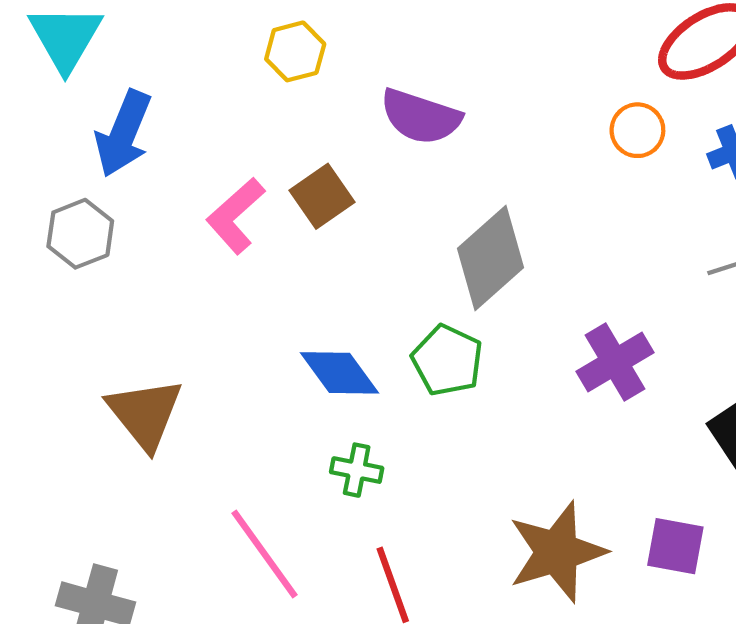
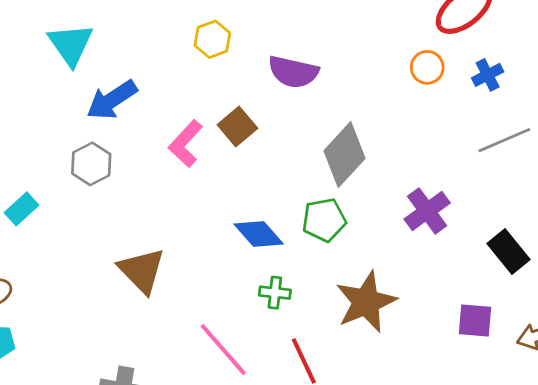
blue arrow: (123, 134) -> (112, 100), turned 40
green pentagon: (447, 360) -> (324, 220), turned -30
brown star: (557, 552) -> (366, 302), moved

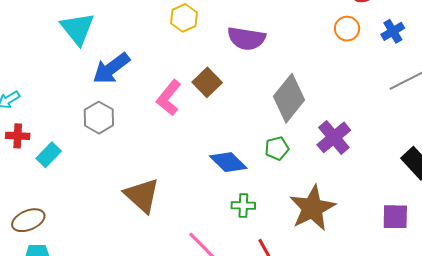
purple cross: (427, 211) -> (334, 137), moved
green pentagon: (324, 220) -> (277, 148), size x0.7

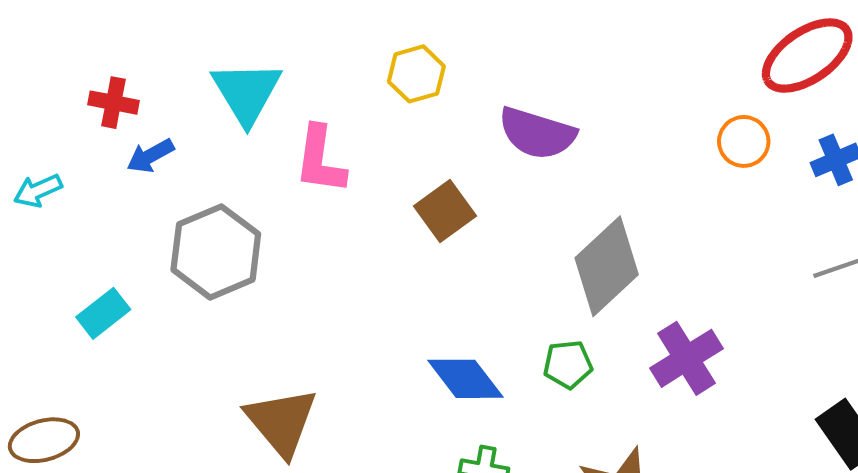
cyan triangle: (77, 29) -> (247, 92), moved
blue arrow: (111, 68) -> (150, 156), moved, size x0.6
pink L-shape: (169, 98) -> (320, 160), moved, turned -39
gray hexagon: (99, 118) -> (216, 252), size x1.4
red cross: (18, 136) -> (114, 103), moved

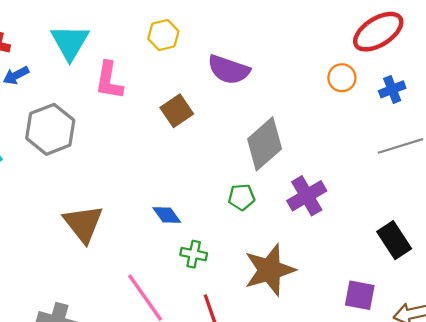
blue diamond: (465, 379) -> (167, 215), moved, size x0.7

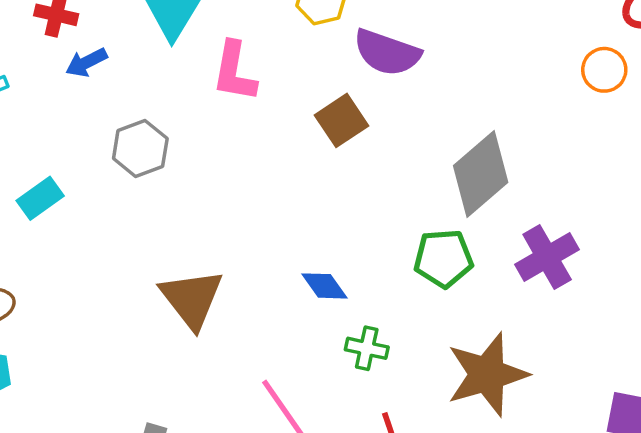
purple semicircle: (229, 70) -> (387, 53), moved
gray hexagon: (50, 129) -> (140, 148), size x0.7
green pentagon: (241, 197) -> (443, 258), size x1.4

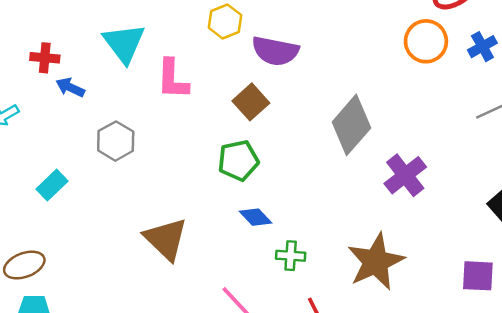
blue arrow: (86, 62) -> (70, 87), turned 60
orange circle: (604, 70) -> (426, 41), size x1.4
green pentagon: (443, 258) -> (238, 160), moved

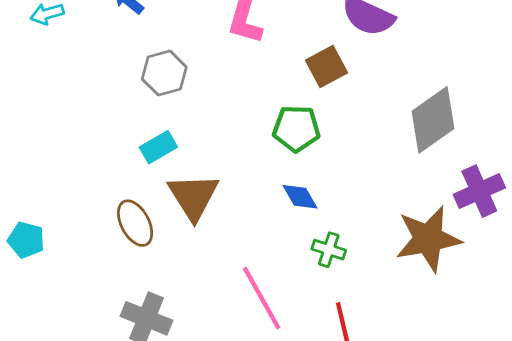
cyan rectangle: (52, 185) -> (158, 147), moved
brown star: (376, 262) -> (428, 239), moved
brown ellipse: (24, 265) -> (135, 223), moved, turned 69

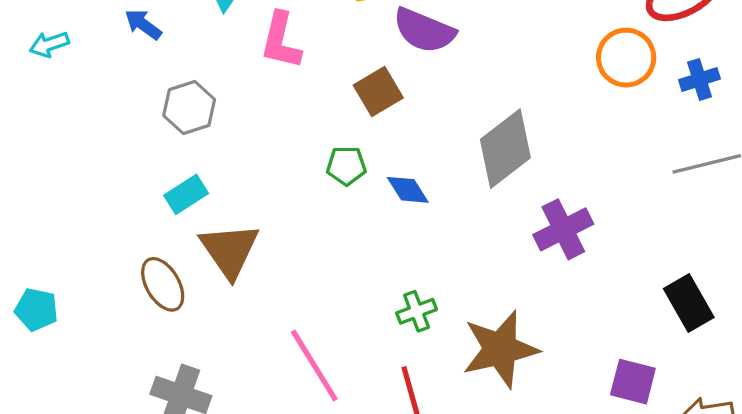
green pentagon: (296, 129) -> (346, 166), size x0.7
blue diamond: (300, 197) -> (408, 190), moved
brown star: (428, 239) -> (500, 349), moved
green cross: (329, 250) -> (417, 311), moved, turned -36

